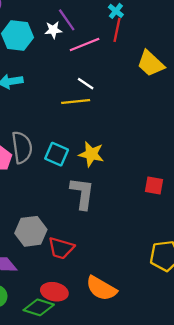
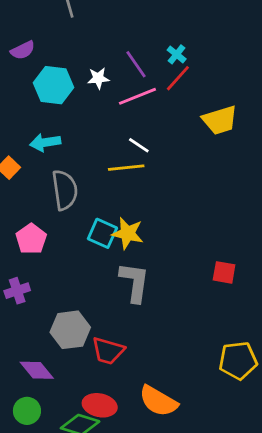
purple line: (67, 20) -> (136, 64), moved
red line: (117, 30) -> (178, 78), turned 30
yellow trapezoid: (151, 64) -> (220, 120), turned -60
gray semicircle: (22, 147) -> (65, 190), moved
yellow star: (91, 154) -> (128, 233), moved

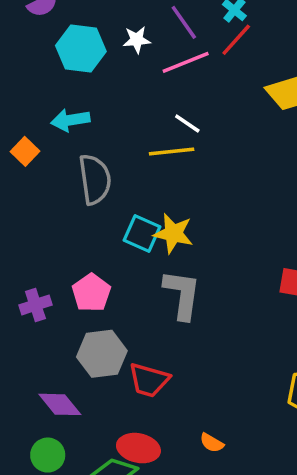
pink pentagon: (31, 239) -> (91, 293), moved
orange semicircle: (158, 401) -> (212, 443), size x0.5

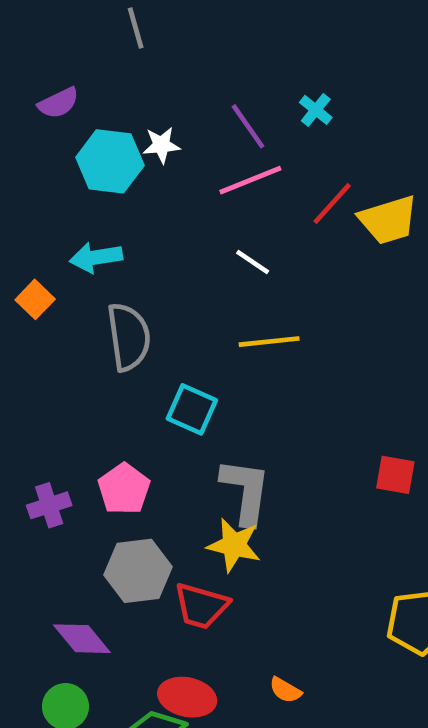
white star: (137, 40) -> (161, 145), moved
red line: (236, 40) -> (332, 204), moved
yellow line: (172, 151) -> (269, 342), moved
yellow star: (173, 233) -> (234, 545), moved

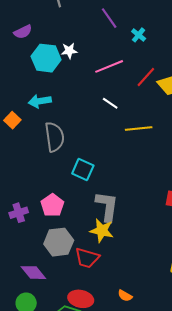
purple line: (248, 126) -> (109, 18), moved
yellow line: (269, 342) -> (139, 129), moved

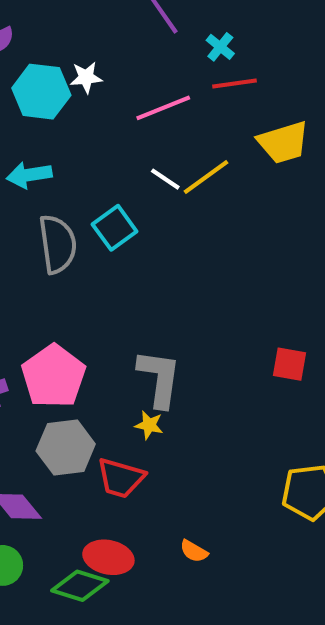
red line: (146, 77) -> (235, 83), moved, turned 40
yellow line: (139, 129) -> (206, 177), moved, turned -30
cyan square: (83, 170) -> (115, 228), moved, turned 30
pink pentagon: (52, 205) -> (54, 376), size x1.4
yellow star: (102, 231) -> (149, 425), size x0.6

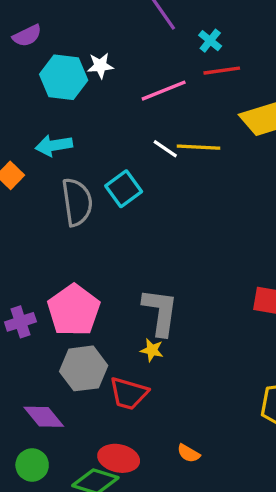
yellow line: (206, 177) -> (199, 147), turned 39

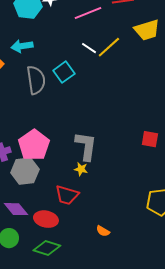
yellow line: (199, 147) -> (109, 47), turned -45
gray hexagon: (84, 368) -> (25, 171), moved
red ellipse: (119, 458) -> (46, 219), moved

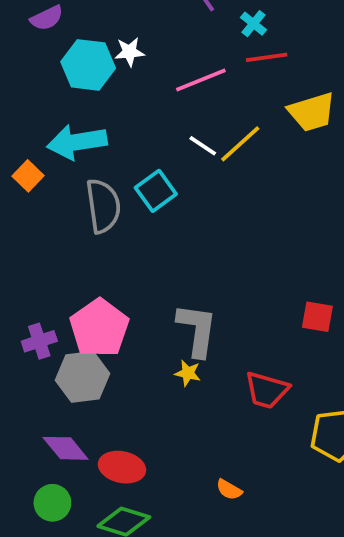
cyan arrow: (22, 46) -> (77, 142), size x1.4
red trapezoid: (67, 195) -> (267, 390), moved

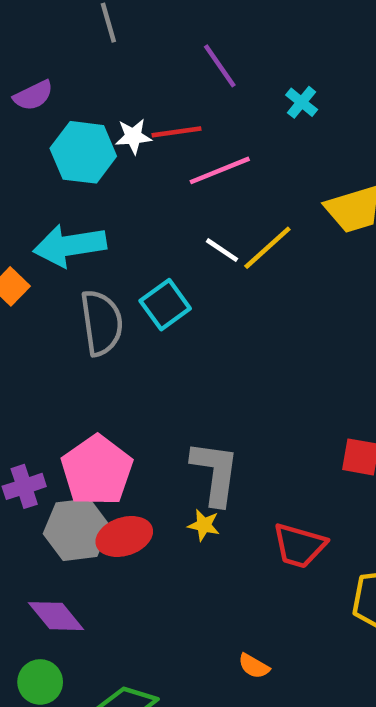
cyan cross: (253, 24) -> (302, 102), moved
red line: (267, 57) -> (177, 132), moved
red ellipse: (122, 467) -> (124, 536), moved, turned -30

